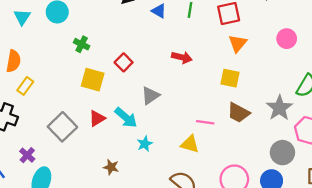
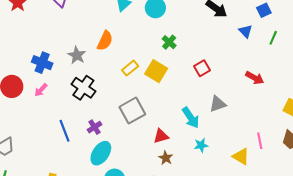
yellow square: (93, 80) -> (156, 71), moved
yellow rectangle: (25, 86) -> (130, 68), moved
red triangle: (97, 118) -> (161, 136), moved
pink line: (205, 122) -> (260, 141), turned 56

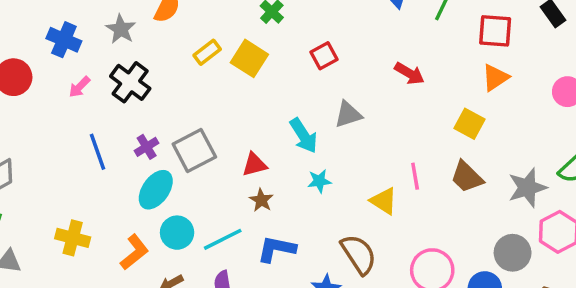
pink arrow: (41, 90) -> (79, 87), moved
gray square: (132, 111) -> (194, 151), moved

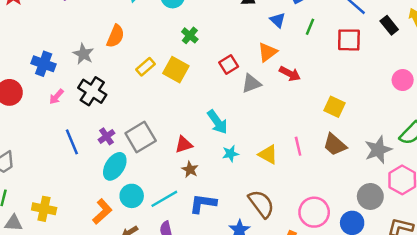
orange triangle: (495, 78) -> (267, 52), moved
gray triangle: (348, 115) -> (251, 84), moved
yellow triangle: (384, 201) -> (268, 154), moved
yellow cross: (73, 238) -> (44, 209), moved

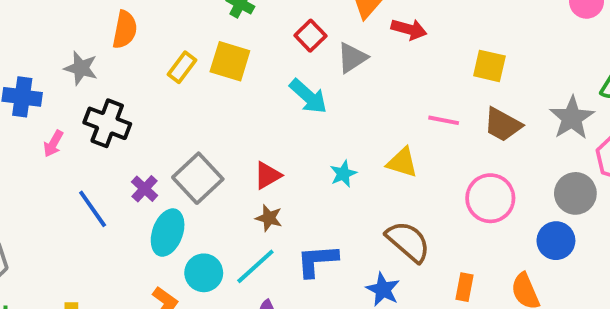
cyan arrow: (217, 122) -> (308, 96), moved
pink line: (298, 146) -> (444, 120), moved, turned -54
brown star: (190, 169) -> (269, 218), moved
pink circle: (314, 212) -> (490, 198), moved

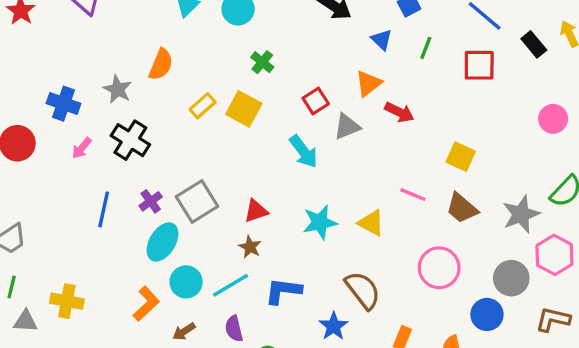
cyan star: (343, 174) -> (320, 222), size x1.5
blue line: (93, 209) -> (104, 209), turned 36

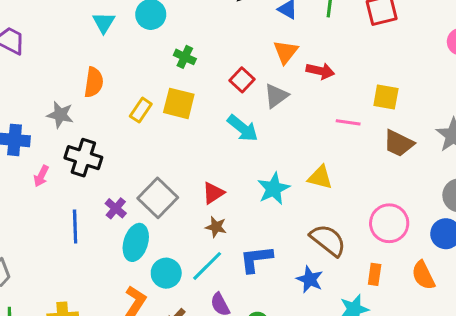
pink line: (413, 195) -> (348, 122), moved
pink circle: (439, 268) -> (389, 223), moved

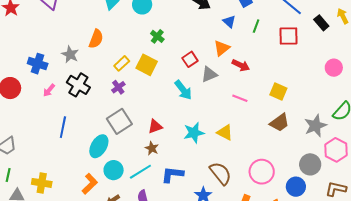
pink line: (348, 122) -> (240, 98), moved
brown trapezoid: (399, 143) -> (280, 123), turned -75
purple cross: (116, 208) -> (118, 87), moved

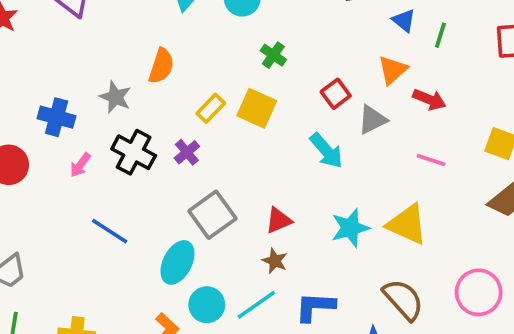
green line: (256, 26) -> (440, 35), moved
purple cross: (118, 87) -> (187, 152), moved
blue line: (63, 127) -> (110, 231), turned -65
yellow triangle: (225, 132) -> (407, 224), size x1.4

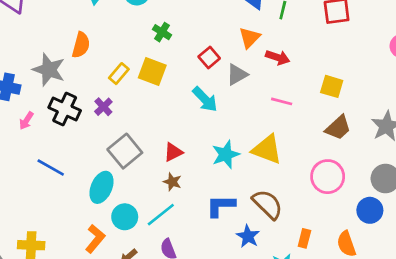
gray star: (115, 97) -> (49, 70), size x1.4
pink circle: (479, 292) -> (328, 177), moved
blue L-shape: (315, 307) -> (221, 206), moved

